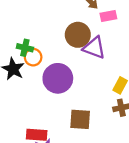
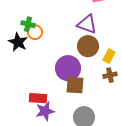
brown circle: (78, 35) -> (88, 46), moved
purple circle: (58, 78) -> (68, 68), moved

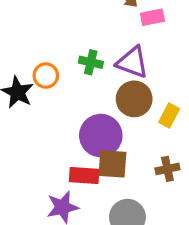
green cross: (28, 24) -> (91, 62), moved
brown cross: (110, 75) -> (167, 169), moved
red rectangle: (38, 98) -> (84, 176), moved

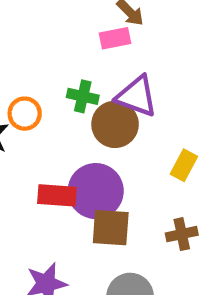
pink rectangle: (152, 17) -> (115, 38), moved
brown circle: (134, 99) -> (115, 124), moved
red rectangle: (84, 176) -> (57, 195), moved

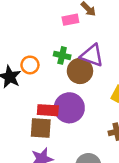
pink rectangle: (115, 38) -> (70, 20), moved
brown square: (111, 228) -> (41, 128), moved

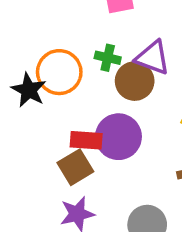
orange circle: (30, 65) -> (59, 72), size x1.6
brown square: (41, 128) -> (75, 167), turned -35

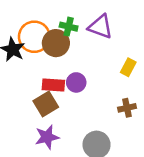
brown circle: (135, 81) -> (56, 43), moved
purple circle: (118, 137) -> (76, 82), size x0.6

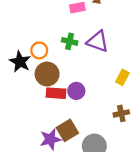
orange circle: (34, 37) -> (39, 50), size x0.6
brown circle: (56, 43) -> (47, 74), moved
brown square: (46, 104) -> (67, 130), moved

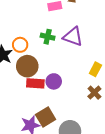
brown cross: (121, 113) -> (94, 93), moved, turned -32

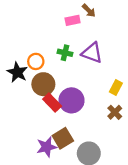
purple circle: (54, 81) -> (71, 100), size x1.5
red rectangle: (35, 83) -> (52, 103), turned 42

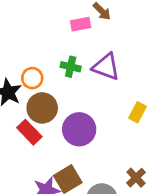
red rectangle: (52, 103) -> (29, 132), moved
brown cross: (115, 112) -> (136, 178), moved

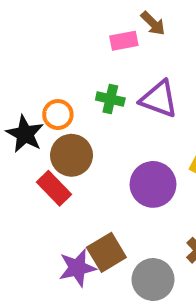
purple circle: (79, 129) -> (153, 184), moved

